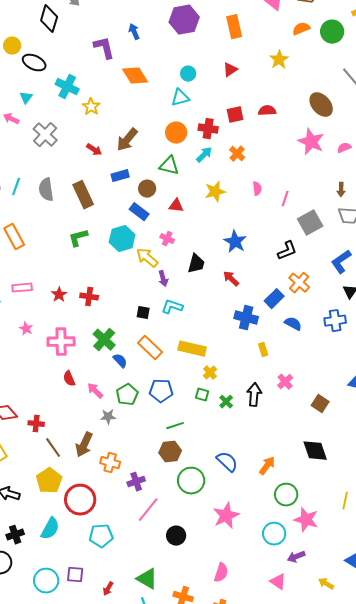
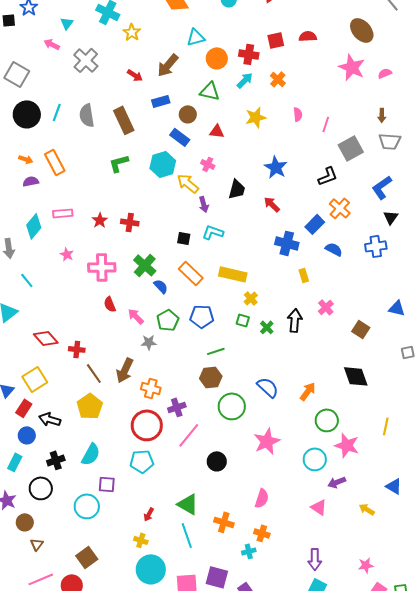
cyan triangle: (180, 98) -> (196, 37), moved
red circle: (80, 500) -> (147, 425), moved
purple square: (75, 575) -> (107, 484), moved

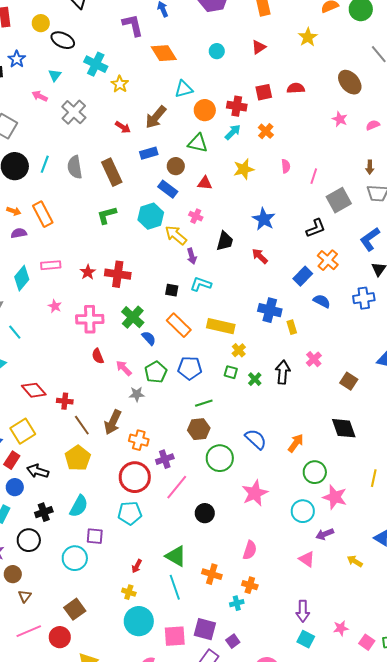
pink star: (352, 67) -> (340, 119), size x0.6
red cross: (130, 222) -> (118, 274), size x1.4
blue cross: (287, 243) -> (270, 310), moved
pink star: (366, 565) -> (341, 628), moved

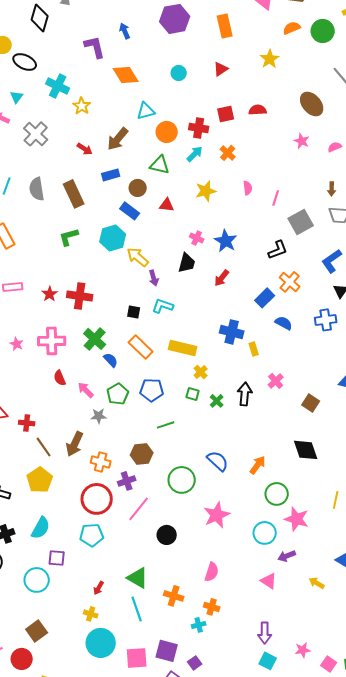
pink cross: (196, 216) -> (197, 238), moved
red arrow: (260, 256) -> (222, 278), turned -96
pink star: (55, 306) -> (17, 344), moved
brown hexagon: (199, 429) -> (142, 454), moved

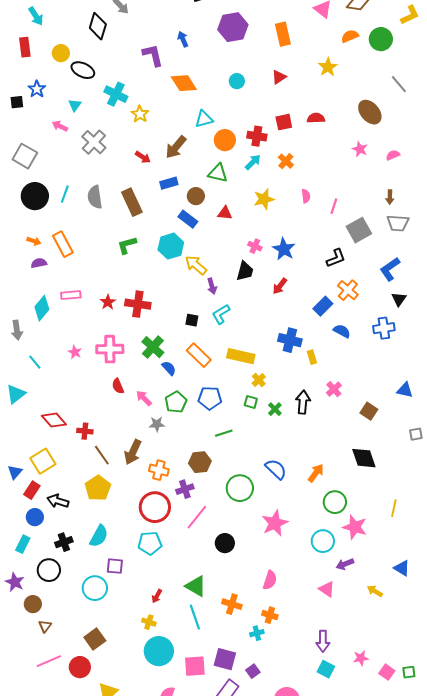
cyan L-shape: (163, 306) -> (221, 314), turned -50

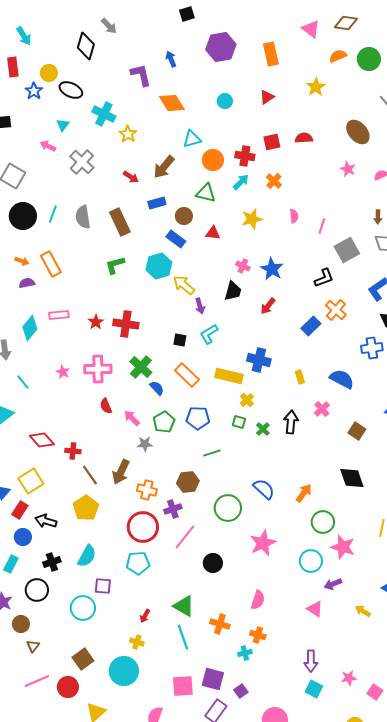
blue star: (37, 89) -> (34, 91), moved
blue semicircle: (342, 331) -> (342, 379), moved, size x1.4
blue cross: (290, 340) -> (259, 360), moved
cyan circle: (159, 651) -> (124, 671), moved

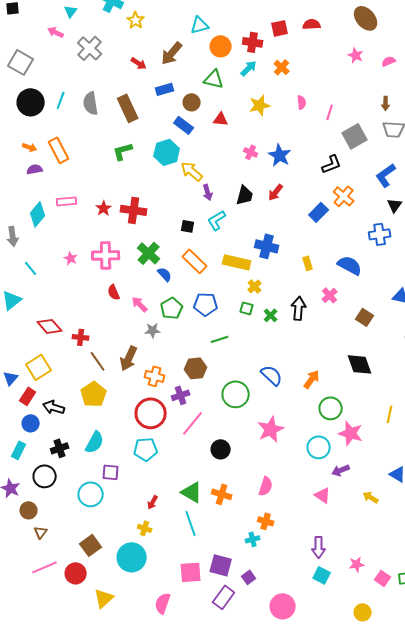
black trapezoid: (233, 291) -> (245, 195), moved
orange cross: (220, 624) -> (222, 494), moved

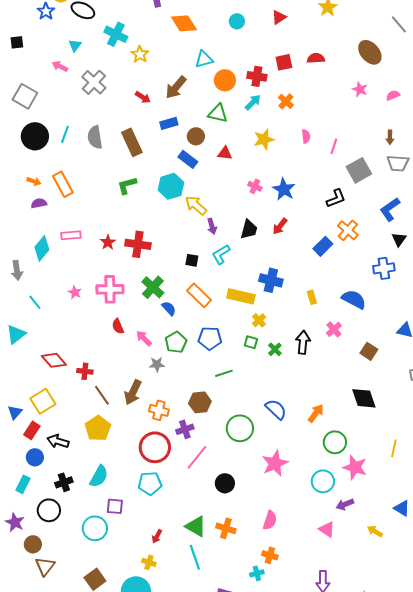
brown triangle: (41, 532) -> (45, 566), size x1.5

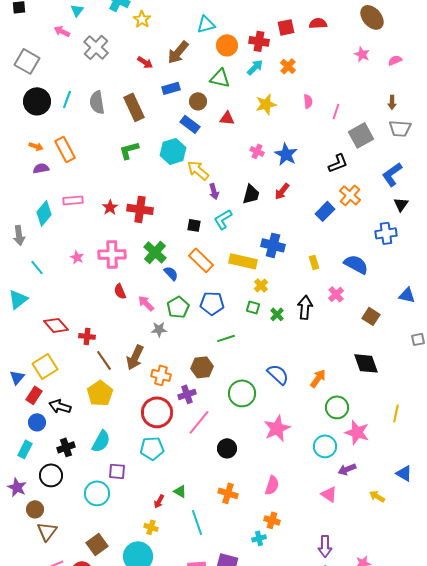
green triangle: (196, 526) -> (180, 491), moved, size x0.6

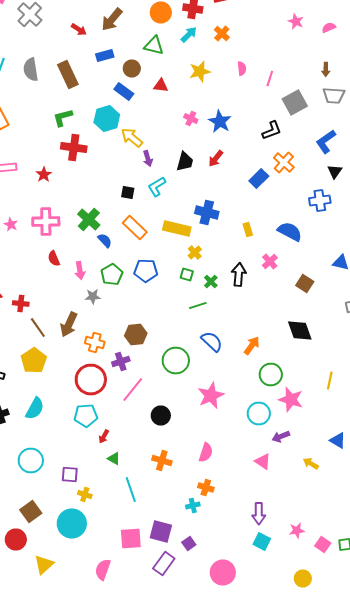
red cross: (140, 209) -> (74, 148), moved
pink arrow: (146, 303) -> (80, 270), turned -144
green line: (226, 338) -> (198, 306), moved
purple square: (117, 471) -> (70, 474), moved
red arrow: (159, 501) -> (104, 436), moved

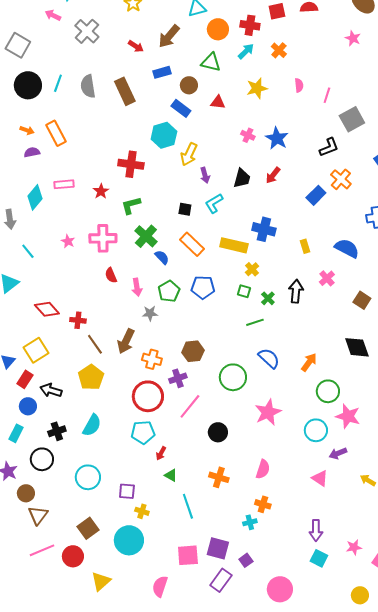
green L-shape: (63, 118) -> (131, 205), moved
yellow arrow: (132, 138) -> (189, 154), turned -105

